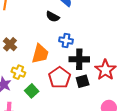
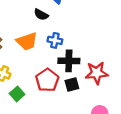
orange trapezoid: (40, 54) -> (27, 41), moved, turned 55
red star: (105, 70) -> (97, 73), turned 30

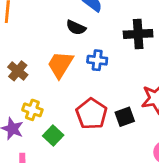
orange trapezoid: (27, 41) -> (60, 65), turned 145
black cross: (69, 61) -> (138, 34), moved

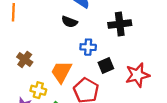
orange trapezoid: (60, 65) -> (61, 72), moved
black square: (125, 117) -> (106, 66), moved

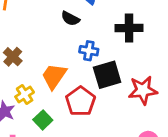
black square: (106, 66) -> (107, 75), size x1.5
yellow cross: (38, 90) -> (25, 94), turned 35

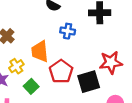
black square: (107, 75) -> (89, 82), moved
orange trapezoid: (54, 76) -> (40, 51), turned -40

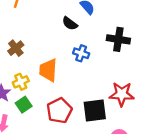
red pentagon: (61, 71) -> (59, 111), moved
green square: (31, 86) -> (24, 105), moved

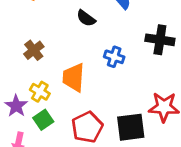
black semicircle: (70, 23) -> (86, 18), moved
yellow cross: (21, 82) -> (40, 92), turned -35

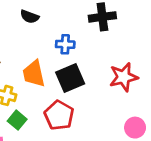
black square: (131, 127) -> (70, 78), moved

